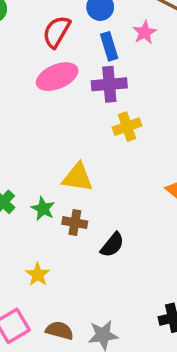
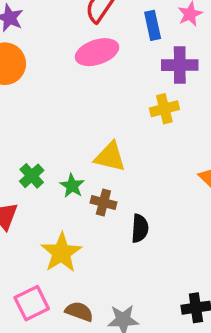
purple cross: (109, 84) -> (180, 65), moved
black semicircle: (112, 245) -> (140, 228), turned -40
yellow star: (38, 275) -> (61, 253), size x1.6

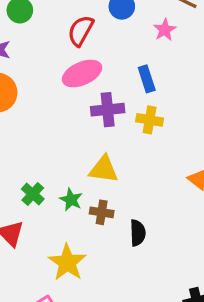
blue rectangle: (153, 25) -> (147, 79), moved
purple cross: (180, 65) -> (108, 110), moved
yellow cross: (164, 109) -> (150, 120), turned 30

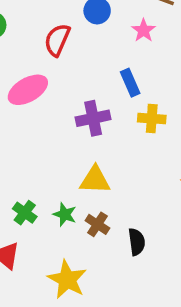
pink ellipse: (82, 73) -> (28, 90), moved
yellow cross: (150, 120) -> (152, 119), moved
brown cross: (102, 212) -> (97, 224), turned 30

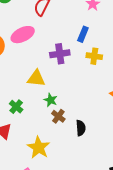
blue rectangle: (130, 83) -> (83, 34), turned 42
yellow triangle: (95, 180) -> (36, 78), moved
green star: (65, 214) -> (51, 100), moved

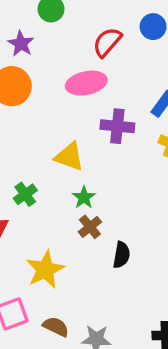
pink ellipse: (23, 35) -> (86, 83), moved

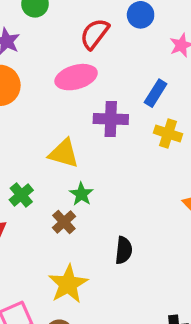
brown cross: (90, 227) -> (64, 222), moved
yellow star: (45, 270) -> (68, 284), moved

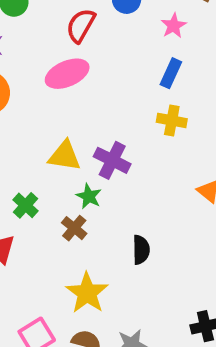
blue rectangle: (156, 93) -> (171, 73), moved
purple cross: (111, 119) -> (112, 160), moved, turned 32

